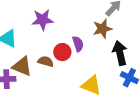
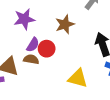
brown star: (102, 29) -> (65, 24), moved
purple semicircle: (78, 44) -> (33, 45), moved, turned 56

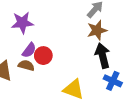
brown star: (65, 24) -> (97, 30), moved

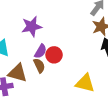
brown semicircle: (26, 65) -> (39, 66), turned 56

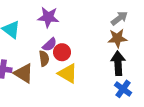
brown triangle: (17, 73) -> (24, 73), moved
yellow triangle: (85, 83) -> (68, 73), moved

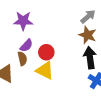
brown star: (117, 38) -> (88, 35), turned 30
red circle: (62, 52) -> (46, 52), moved

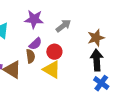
gray arrow: (88, 17) -> (63, 26), moved
brown star: (88, 35) -> (96, 38), turned 30

